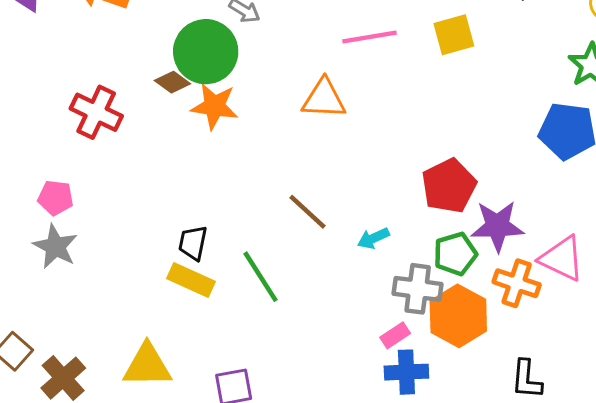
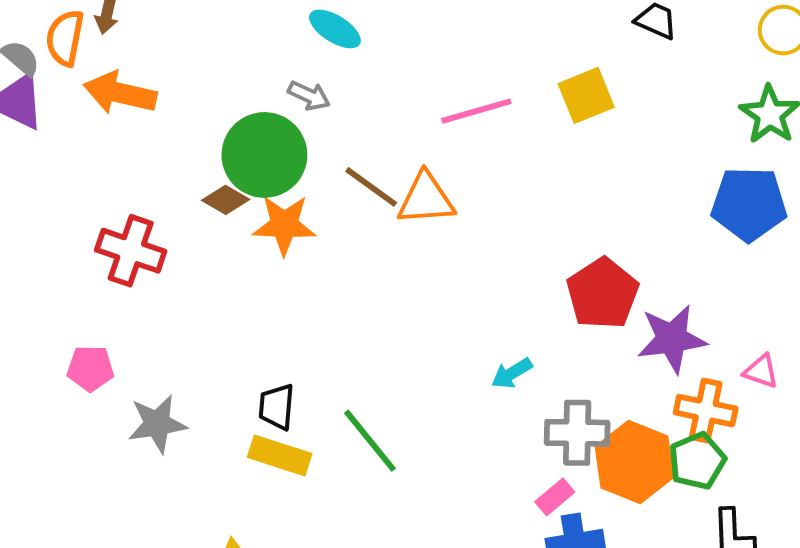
brown line: (308, 212) -> (371, 187), moved
gray star: (55, 247) -> (157, 424), moved, turned -30
green pentagon: (455, 254) -> (697, 461), moved
pink triangle: (562, 258) -> (761, 371), size x0.6

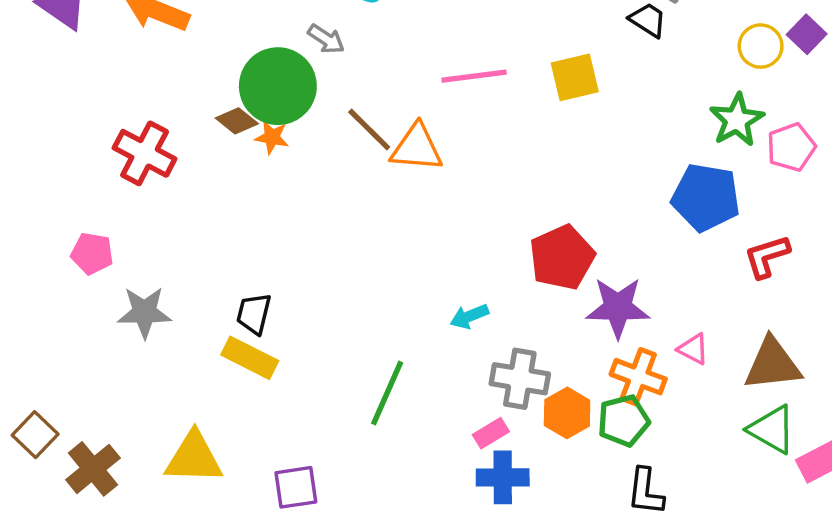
orange star: (284, 225) -> (272, 137), moved, size x0.6
green line: (370, 441) -> (387, 393), moved, turned 54
orange hexagon: (634, 462) -> (567, 413), size x0.7

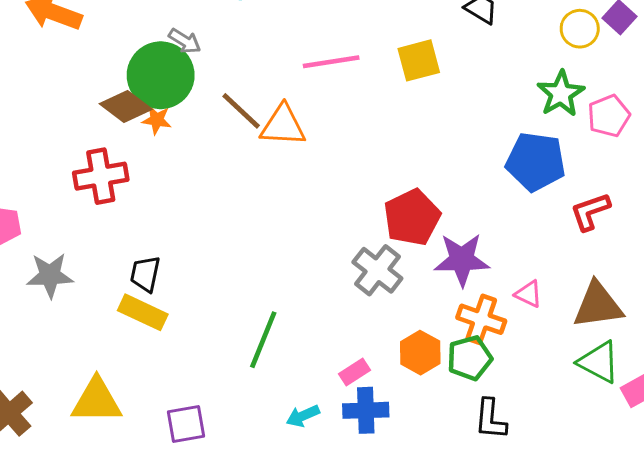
gray arrow: (326, 39) -> (185, 41), moved
brown diamond: (237, 121) -> (126, 107), size x1.4
red cross: (145, 153) -> (101, 176), moved, turned -36
cyan arrow: (469, 316) -> (303, 416), moved
gray cross: (520, 379) -> (377, 270), moved, turned 30

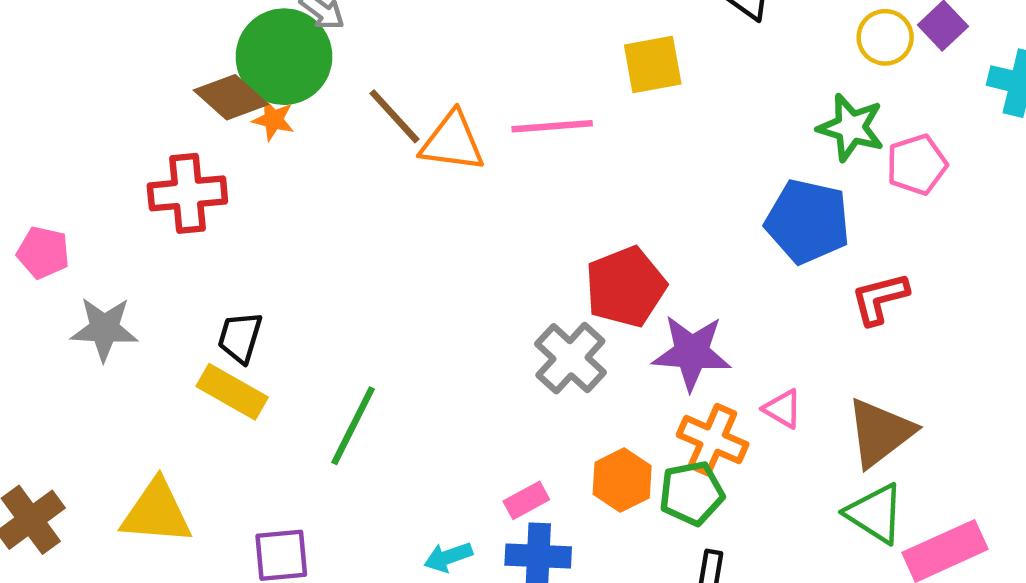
pink line: (331, 62) -> (552, 126), moved
green star: (561, 94) -> (851, 127), turned -30
brown triangle: (598, 305) -> (880, 433), turned -34
green line: (263, 340) -> (353, 426), moved

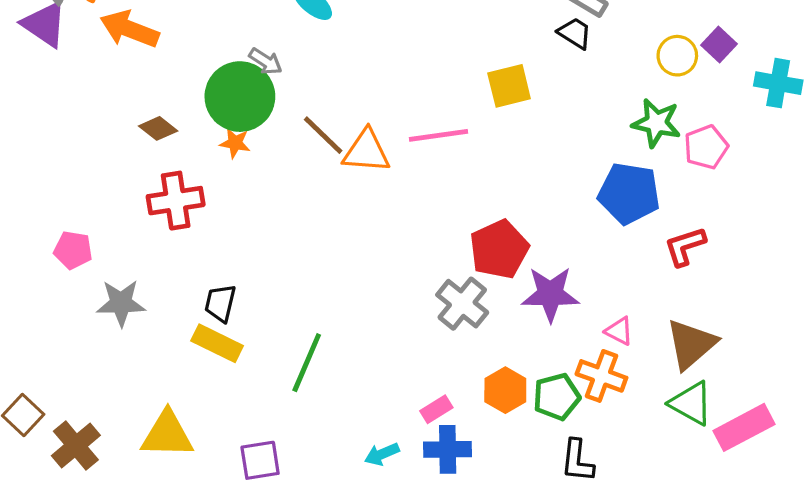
brown diamond: (231, 97) -> (158, 128), moved, size x0.7
orange cross: (713, 440) -> (601, 376), moved

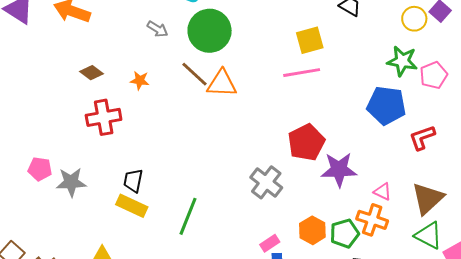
green circle: (240, 97) -> (210, 31), moved
pink line: (438, 135) -> (302, 73), moved
pink pentagon: (73, 250) -> (40, 169), moved
gray cross: (462, 304) -> (266, 182), moved

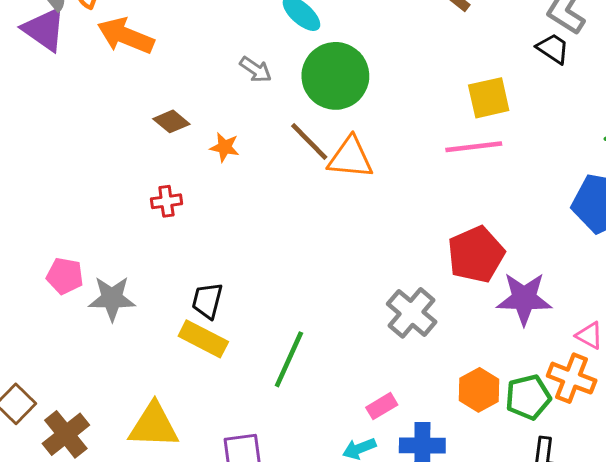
brown diamond: (91, 73) -> (171, 121), moved
red cross: (104, 117) -> (166, 201), size x0.6
pink rectangle: (270, 243) -> (382, 406), moved

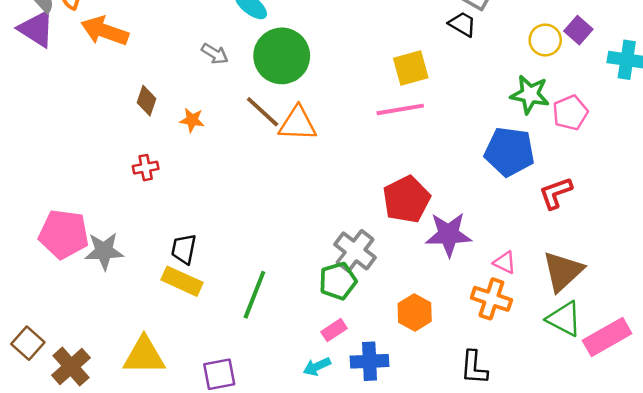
brown diamond: (171, 121) -> (146, 101), turned 72
pink pentagon: (65, 276) -> (64, 234), size x1.6
green pentagon: (528, 397) -> (338, 281), moved

